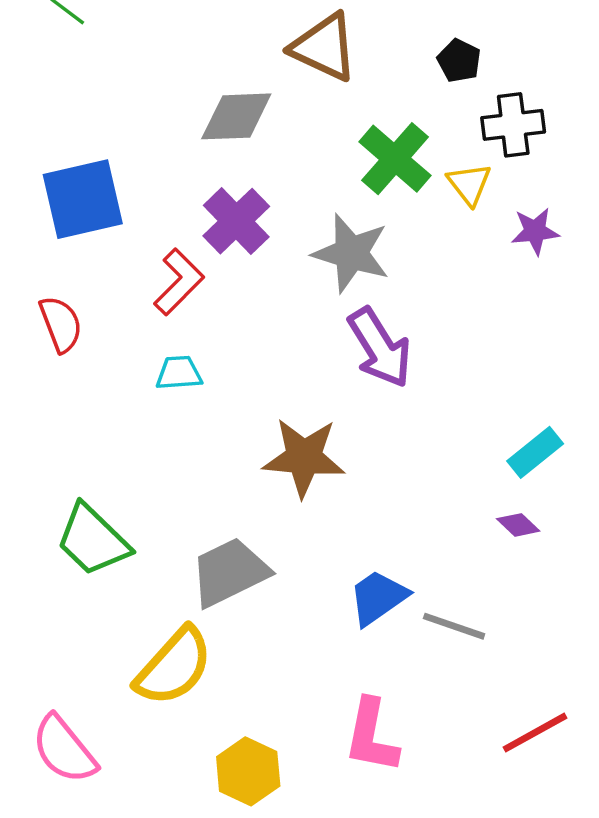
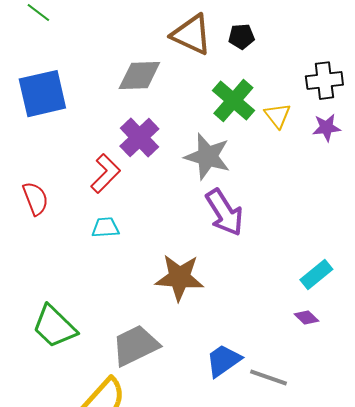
black pentagon: (459, 61) -> (241, 37), moved, turned -30
black cross: (513, 125) -> (324, 81), moved
blue square: (83, 199) -> (42, 94), moved
purple star: (535, 231) -> (326, 128), moved

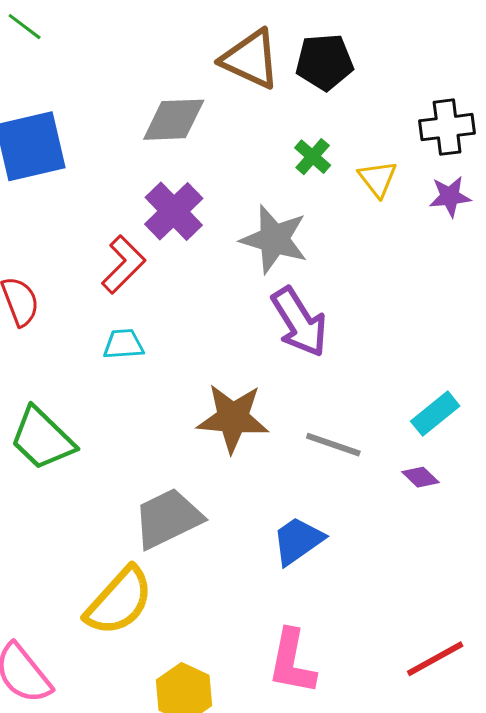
black pentagon: (241, 37) -> (324, 62), size x1.5
green cross: (233, 101) -> (313, 157), size x0.6
green trapezoid: (54, 327) -> (42, 439), moved
gray line: (268, 378) -> (333, 445), moved

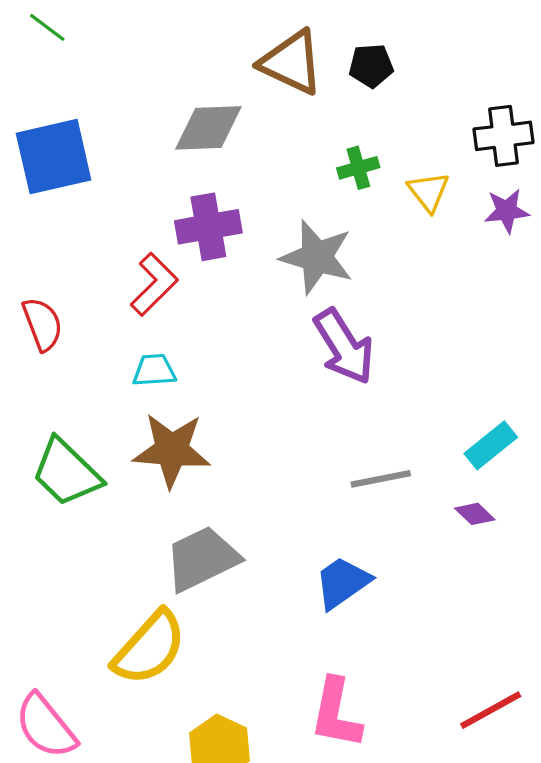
black pentagon: (324, 62) -> (371, 66), size x0.7
green cross: (313, 157) -> (358, 168), turned 33
purple cross: (174, 211) -> (208, 227), turned 34
brown star: (233, 418) -> (172, 450), moved
gray line: (333, 445) -> (381, 479), turned -30

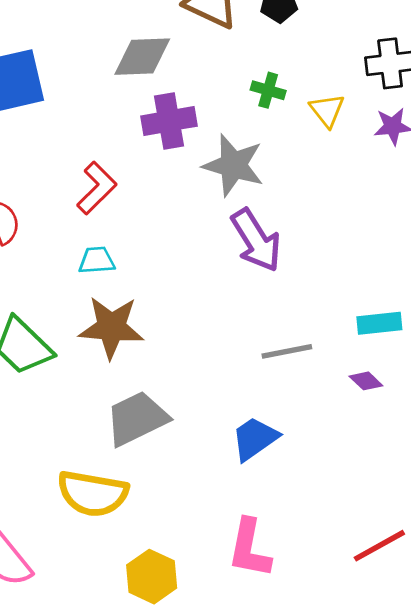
green cross: (358, 168) -> (268, 90), turned 32
purple cross: (208, 227) -> (169, 121), moved
cyan rectangle: (491, 445) -> (379, 323), turned 33
yellow semicircle: (149, 648) -> (93, 493), turned 58

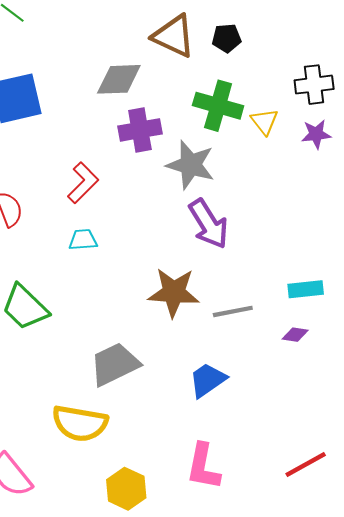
green cross: (268, 90) -> (218, 106), size x1.8
brown star: (111, 327) -> (174, 292), moved
purple diamond: (366, 381) -> (295, 335), turned -35

